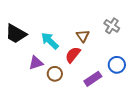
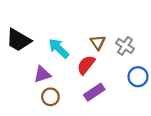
gray cross: (112, 26) -> (125, 46), moved
brown circle: (55, 74) -> (50, 97), moved
purple rectangle: (93, 79) -> (94, 92), moved

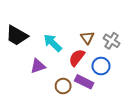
blue circle: (138, 77) -> (101, 66), moved
purple rectangle: (94, 92) -> (84, 82), turned 60
brown circle: (50, 97) -> (63, 86), moved

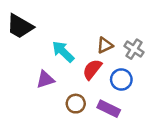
black trapezoid: (17, 36) -> (20, 26), moved
brown triangle: (87, 38) -> (105, 45), turned 40
purple rectangle: (84, 82) -> (109, 109), moved

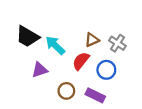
black trapezoid: (20, 26) -> (27, 37), moved

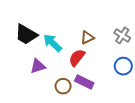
gray cross: (117, 43) -> (122, 35), moved
blue circle: (106, 70) -> (123, 66), moved
purple rectangle: (95, 95) -> (84, 82), moved

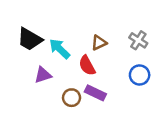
red semicircle: (77, 58) -> (87, 65), turned -66

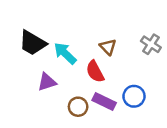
brown triangle: (99, 43) -> (108, 47), turned -49
blue circle: (140, 75) -> (134, 96), moved

